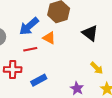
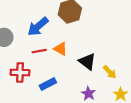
black triangle: (90, 33) -> (87, 61), moved
orange triangle: (49, 38) -> (60, 49), moved

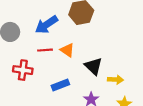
yellow arrow: (110, 72) -> (115, 80), turned -48
blue rectangle: (48, 84) -> (60, 85), moved

